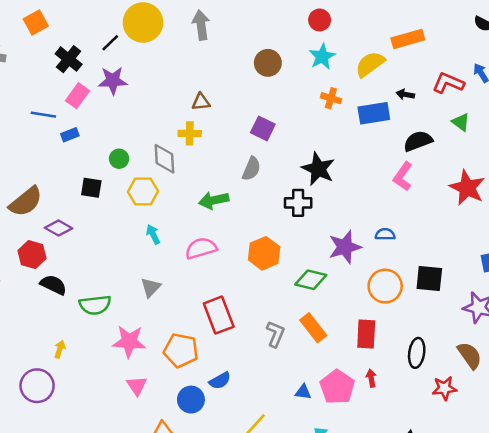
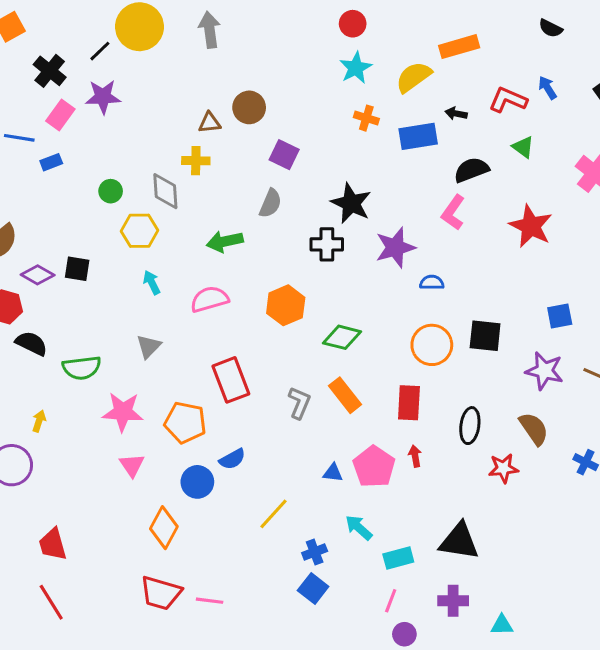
brown circle: (268, 63) -> (249, 107), moved
black square: (91, 188) -> (77, 269), moved
purple star: (345, 247) -> (395, 247), moved

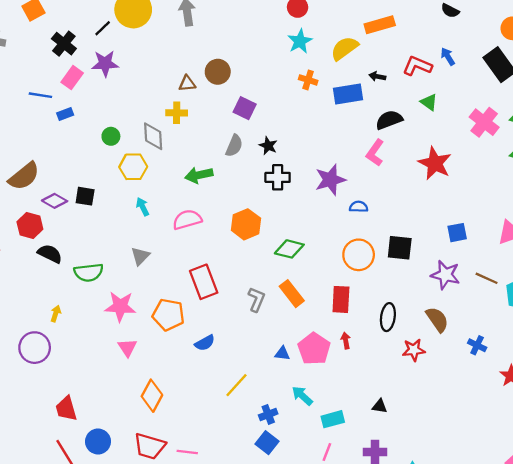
black star: (351, 203) -> (268, 146), moved, size x0.6
blue circle: (197, 482) -> (98, 441), moved
black triangle: (459, 541) -> (380, 406), size x0.5

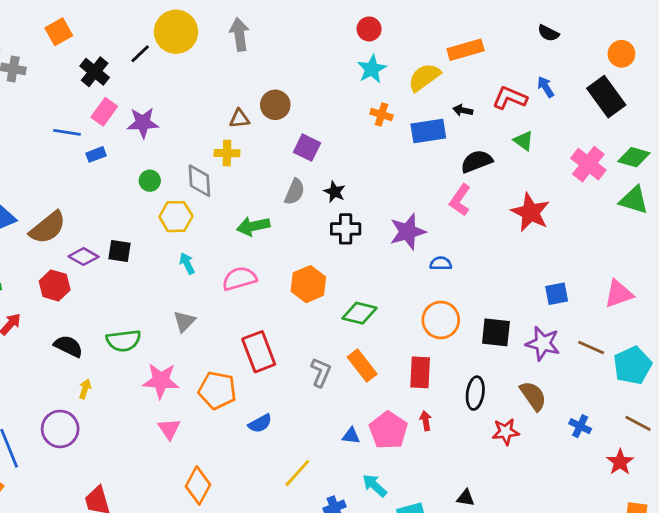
purple star: (105, 64) -> (143, 123), moved
black square: (400, 248) -> (496, 332), moved
black semicircle: (50, 254) -> (68, 346), moved

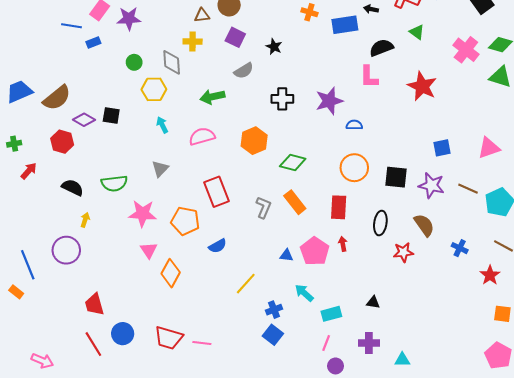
purple square: (307, 148) -> (235, 37), moved
gray semicircle: (295, 192) -> (244, 71), turned 36
black star: (335, 192) -> (274, 47), moved
pink L-shape: (460, 200) -> (369, 77), turned -35
orange diamond: (198, 485) -> (171, 273), moved

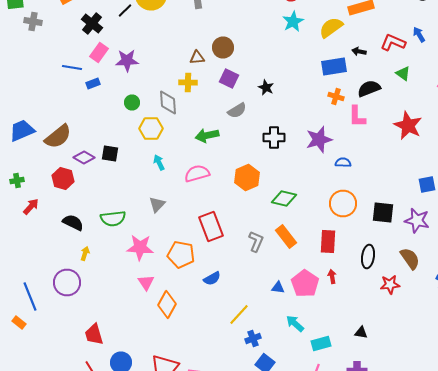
orange cross: (309, 12) -> (336, 96), moved
blue cross: (274, 310) -> (253, 338), moved

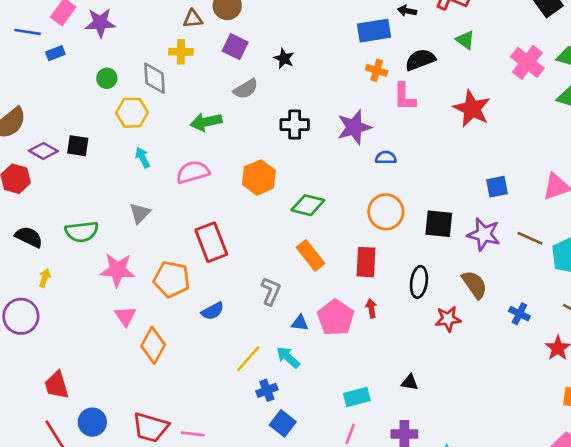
gray L-shape: (256, 242) -> (271, 291), moved
cyan arrow: (295, 324) -> (288, 357), moved

